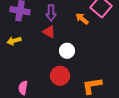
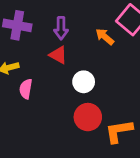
red circle: (60, 76) -> (88, 117), moved
pink semicircle: (23, 88) -> (26, 89), moved

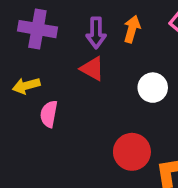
orange arrow: (105, 37) -> (132, 29), moved, turned 66
white circle: (84, 82) -> (153, 88), moved

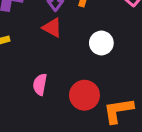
pink semicircle: (49, 114) -> (40, 84), moved

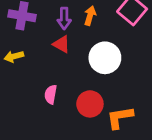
white circle: (101, 43) -> (105, 58), size x1.5

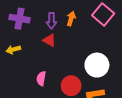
white circle: (105, 58) -> (97, 65), moved

